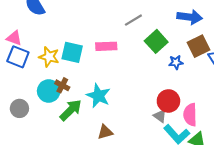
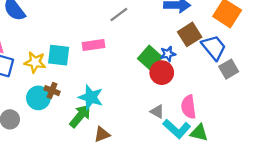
green square: (156, 41) -> (150, 58), moved
red circle: (168, 101) -> (162, 73), moved
green arrow: (71, 110) -> (80, 116), moved

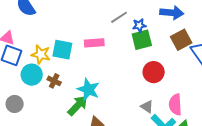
blue star: (168, 54) -> (139, 25), moved
green square: (150, 58) -> (142, 40), moved, turned 30
cyan circle: (38, 98) -> (32, 75), moved

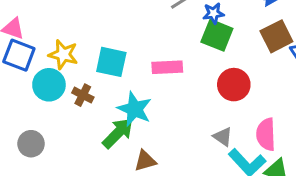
green square: (142, 40) -> (217, 35), turned 35
pink rectangle: (94, 43) -> (167, 67), moved
cyan square: (62, 50) -> (111, 62), moved
gray circle: (15, 104) -> (31, 144), moved

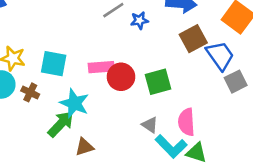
green square: (217, 35) -> (158, 82), moved, turned -36
red circle: (234, 85) -> (121, 77), moved

